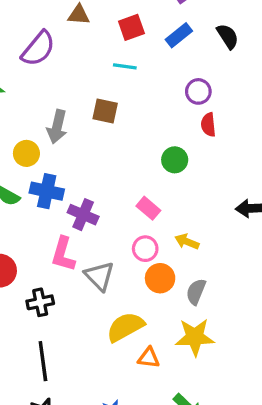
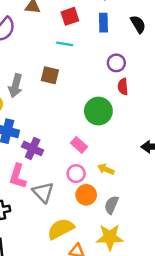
blue rectangle: (179, 35) -> (103, 23), turned -54
green circle: (175, 160) -> (98, 111), size x1.5

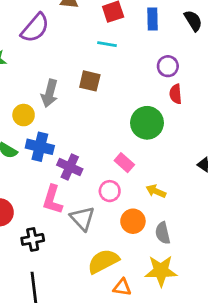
pink circle: (76, 174) -> (110, 191), moved
gray semicircle: (111, 205) -> (163, 233), turned -36

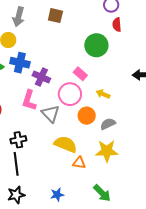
gray arrow: (50, 93) -> (18, 17), moved
pink circle: (110, 191) -> (70, 94), size x1.5
gray semicircle: (163, 233) -> (108, 124), turned 77
black cross: (33, 239) -> (18, 140), moved
yellow semicircle: (103, 261) -> (66, 144), turned 50

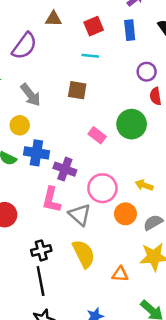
gray arrow: (18, 17) -> (31, 95), turned -48
pink rectangle: (80, 74) -> (97, 135), moved
yellow semicircle: (66, 144) -> (84, 254), moved, turned 45

